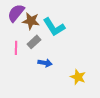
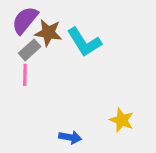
gray rectangle: (34, 42) -> (30, 50), moved
blue arrow: (45, 63) -> (70, 137), moved

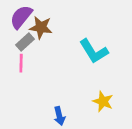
cyan L-shape: (84, 42) -> (94, 51), moved
blue arrow: (70, 137) -> (59, 116), turned 66

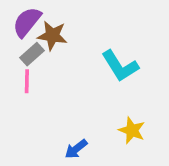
blue arrow: (59, 116) -> (76, 149), turned 66

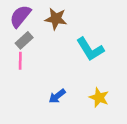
brown star: (52, 36) -> (56, 19), moved
blue arrow: (76, 149) -> (57, 96), moved

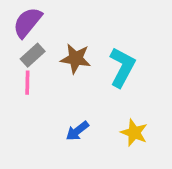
brown star: (56, 19) -> (76, 59), moved
cyan L-shape: (90, 49) -> (122, 67), turned -120

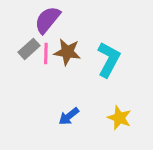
purple semicircle: (27, 22) -> (47, 20), moved
pink line: (27, 83) -> (46, 53), moved

